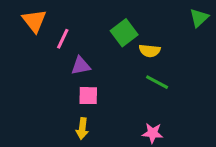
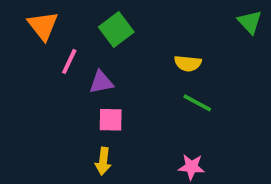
green triangle: (199, 18) -> (250, 22), turned -30
green square: (124, 33) -> (116, 29), moved
pink line: (63, 39) -> (69, 61), moved

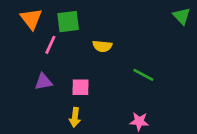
green square: (116, 29) -> (68, 22), moved, turned 30
yellow semicircle: (188, 63) -> (102, 46), moved
purple triangle: (101, 82) -> (43, 82), moved

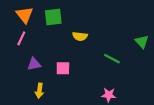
green triangle: (182, 16) -> (142, 42), moved
pink line: (50, 45) -> (21, 38), moved
yellow arrow: (75, 117) -> (39, 91), moved

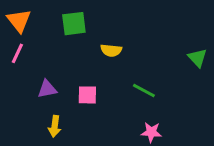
orange triangle: (25, 15) -> (19, 21), moved
pink line: (21, 38) -> (17, 53), moved
green line: (112, 59) -> (144, 91), moved

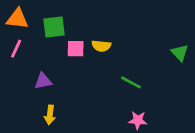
orange triangle: (19, 21) -> (17, 19), turned -45
green square: (74, 24) -> (54, 27), moved
pink square: (87, 95) -> (76, 49), moved

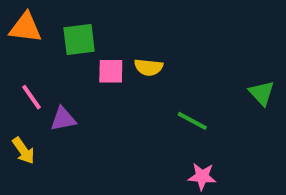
pink line: (16, 49) -> (31, 97), moved, turned -60
green triangle: (180, 53) -> (262, 93), moved
yellow arrow: (50, 115) -> (23, 151), moved, turned -42

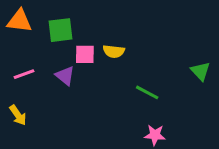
pink line: (31, 97) -> (24, 74), turned -75
purple triangle: (63, 119) -> (65, 76), moved, turned 50

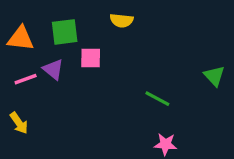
orange triangle: (19, 21) -> (21, 38), moved
yellow semicircle: (114, 51) -> (122, 21), moved
purple triangle: (65, 76) -> (53, 69), moved

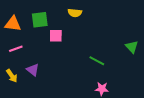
purple triangle: (53, 69) -> (33, 70), moved

